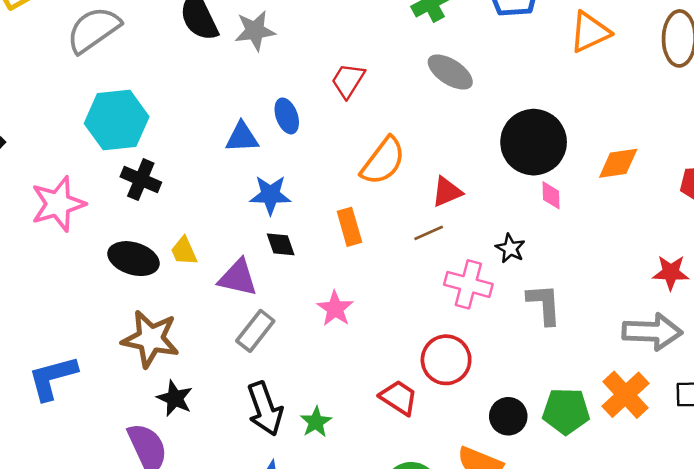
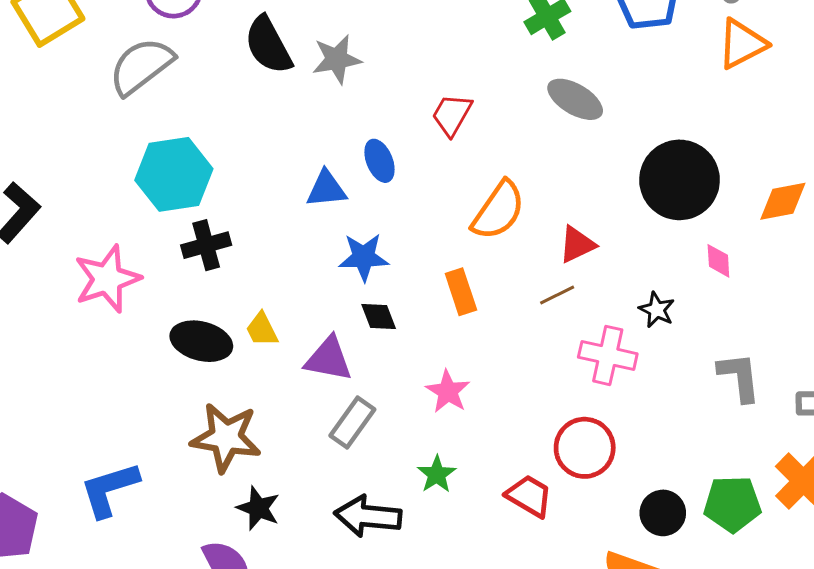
black cross: (141, 180) -> (206, 245), turned -36
pink diamond: (551, 195) -> (718, 261), moved
gray L-shape: (544, 304) -> (739, 377), moved
black arrow: (265, 409) -> (368, 516), turned 118
green star: (316, 422) -> (437, 474), moved

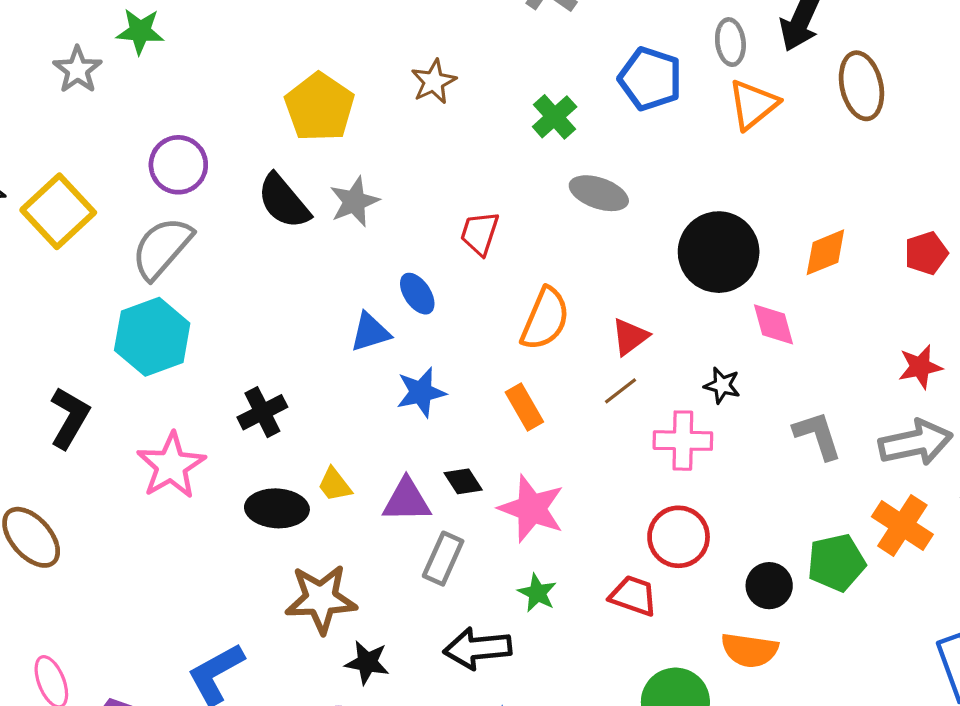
cyan hexagon: (174, 174) -> (152, 337), moved
pink diamond: (718, 261) -> (773, 324), size x1.4
black diamond: (379, 316) -> (463, 481), moved
pink star: (448, 391) -> (532, 509), size x1.5

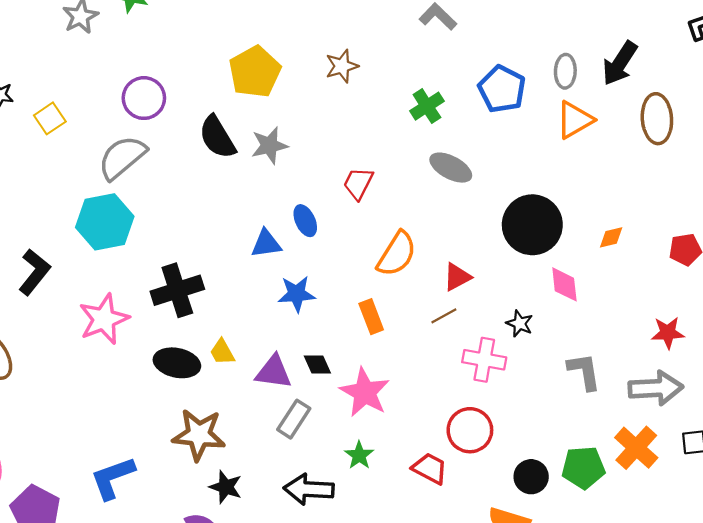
yellow square: (58, 211) -> (50, 118), size x0.6
orange diamond: (825, 252) -> (611, 237), size x0.7
black cross: (262, 412) -> (177, 290), size x1.4

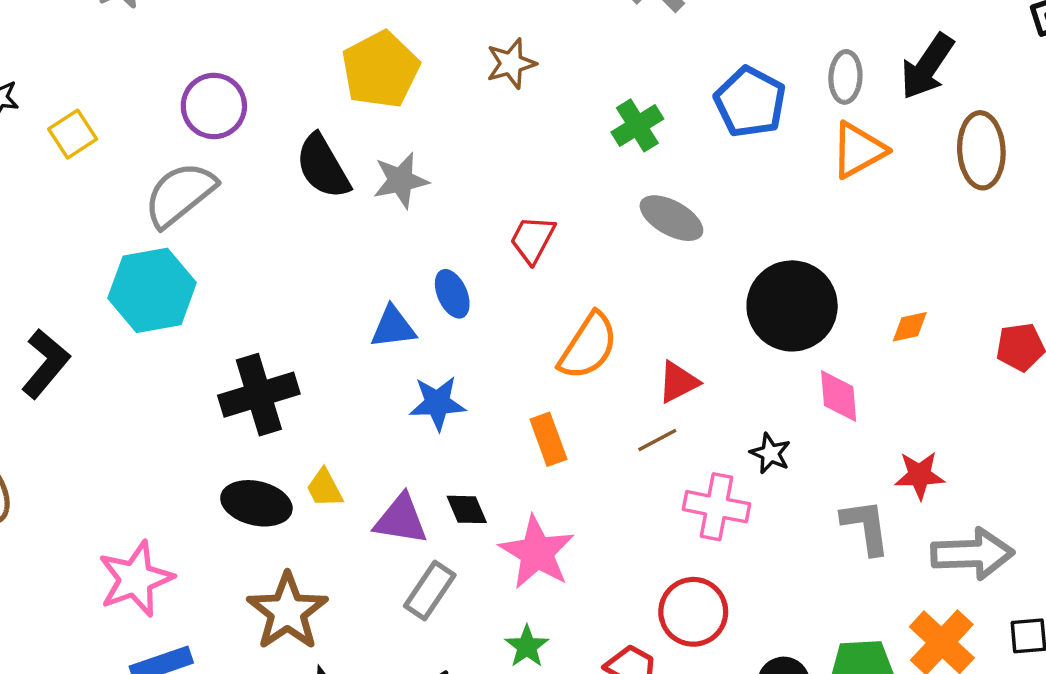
pink star: (104, 319) -> (136, 579), moved
red star: (668, 333) -> (920, 475), moved
brown star: (199, 435) -> (287, 611), turned 30

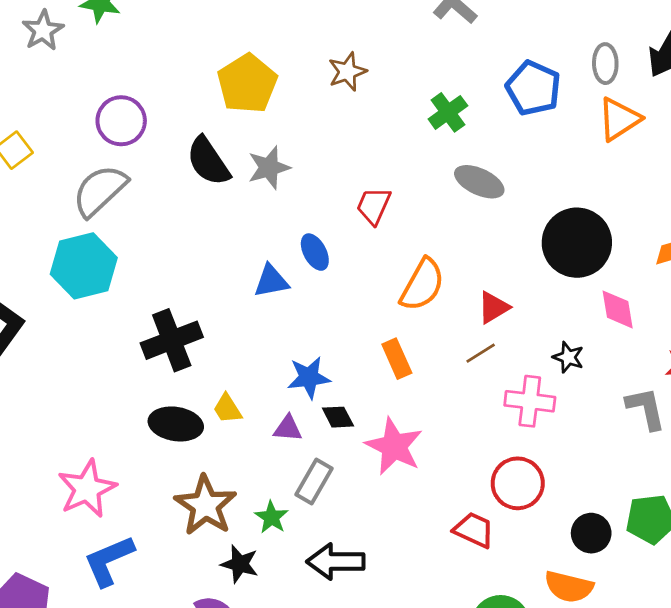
blue star: (437, 403) -> (309, 377), moved
purple triangle: (401, 519) -> (288, 428), size x0.7
green star: (527, 646) -> (272, 517), moved

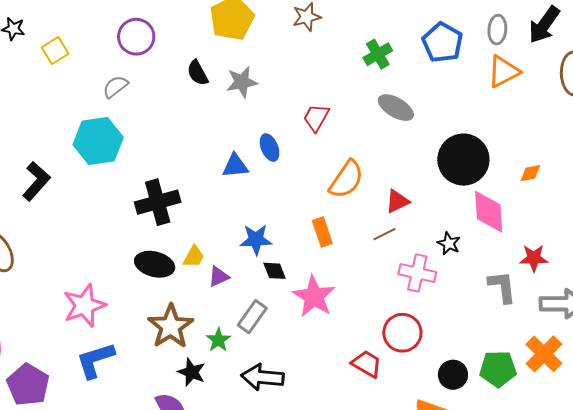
black semicircle: (208, 161) -> (198, 73), size x0.7
gray semicircle: (100, 191) -> (115, 87), size x0.6
pink diamond: (618, 309) -> (489, 212), size x1.4
yellow trapezoid: (227, 409) -> (194, 257), turned -125
purple triangle: (288, 428) -> (219, 277), moved, turned -35

